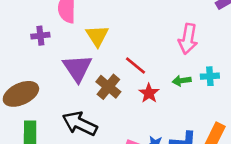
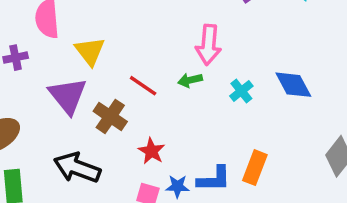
cyan cross: (210, 76) -> (241, 91), turned -30
green arrow: (182, 81) -> (190, 80), moved
red star: (149, 93) -> (151, 151), moved

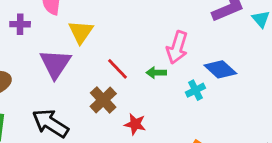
blue diamond: (293, 85) -> (220, 69), moved, turned -32
brown cross: (110, 116) -> (103, 100), moved
red star: (151, 151) -> (135, 124), moved, turned -30

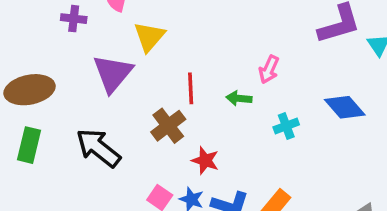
pink arrow: (177, 47) -> (269, 69), size x0.7
red line: (118, 69) -> (191, 88), turned 35
blue diamond: (220, 69) -> (345, 107), moved

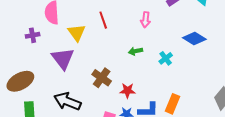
pink arrow: (269, 69) -> (145, 20), moved
red line: (191, 88) -> (103, 20), moved

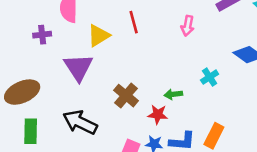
yellow triangle: (77, 33) -> (99, 36), turned 30
green arrow: (135, 51) -> (173, 94), moved

